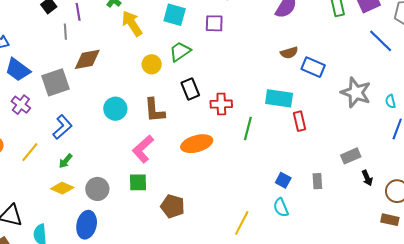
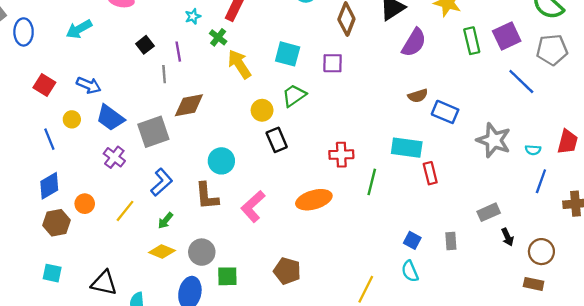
black rectangle: (190, 89) -> (277, 140), moved
cyan semicircle: (390, 101) -> (533, 150), turned -72
brown L-shape: (155, 110) -> (207, 196), moved
green square: (138, 182) -> (227, 276), moved

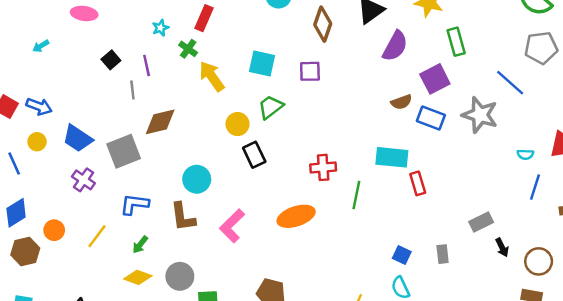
cyan arrow: (79, 29) -> (41, 46), size x0.6
purple square: (507, 36) -> (435, 79), moved
blue arrow: (89, 85) -> (39, 107), moved
gray star: (494, 140) -> (480, 115), moved
blue L-shape: (162, 182) -> (134, 204), turned -128

